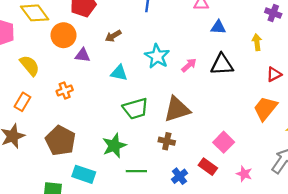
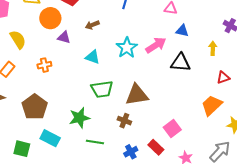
pink arrow: (189, 65) -> (156, 45), moved, size x1.5

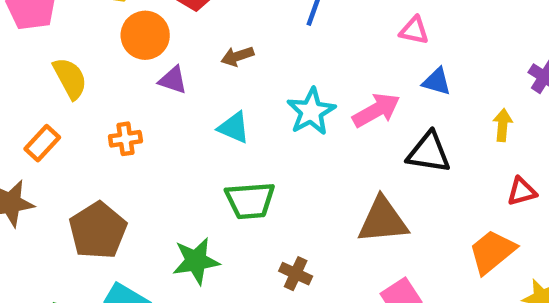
brown triangle: (137, 95) -> (383, 220), moved

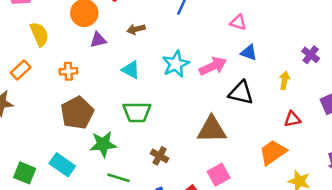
purple triangle: (173, 80) -> (98, 40), turned -36
brown pentagon: (98, 231) -> (77, 113), moved

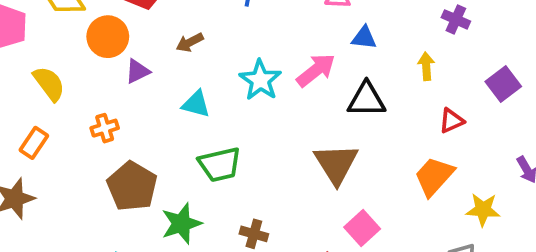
brown triangle: (212, 129) -> (336, 164), turned -48
brown cross: (160, 156) -> (254, 234), moved

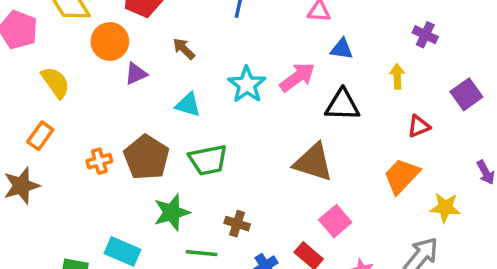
brown arrow: (190, 42) -> (184, 49), turned 70
orange cross: (105, 128) -> (99, 161), moved
brown triangle: (336, 164) -> (313, 162), turned -42
brown pentagon: (132, 186) -> (146, 157), moved

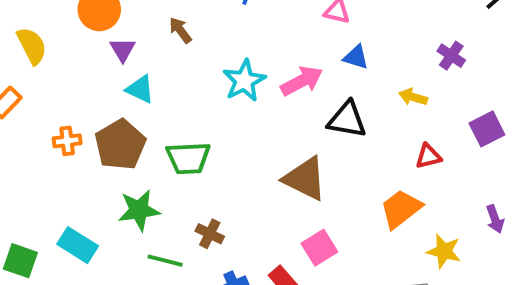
purple triangle: (136, 74) -> (123, 50), turned -45
yellow arrow: (397, 76) -> (413, 97), turned -80
cyan triangle: (188, 105) -> (140, 89), moved

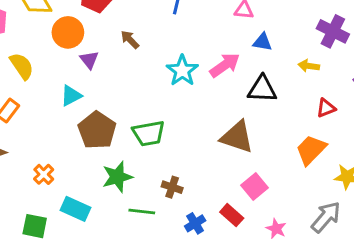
purple cross: (451, 56) -> (333, 31), size x1.5
cyan triangle: (140, 89) -> (71, 96), moved, turned -45
orange cross: (67, 141) -> (44, 174), moved, turned -30

